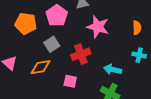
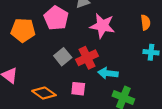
gray square: (52, 44) -> (63, 57), moved
orange diamond: (40, 67) -> (44, 93), moved, turned 50
cyan arrow: (113, 69) -> (108, 73), moved

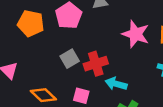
pink star: (102, 26) -> (136, 34), moved

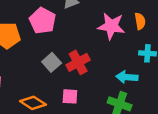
cyan arrow: (116, 84) -> (127, 77), moved

